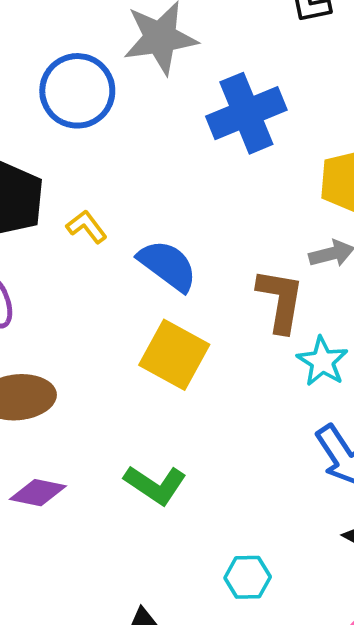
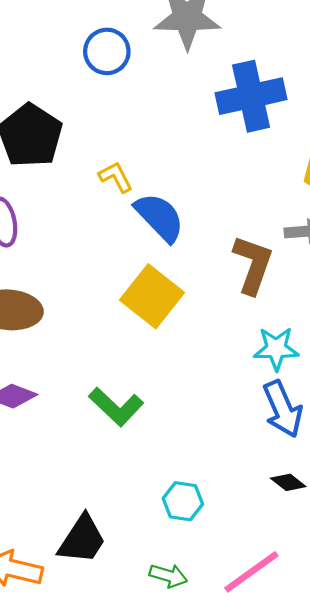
blue circle: (77, 91) -> (107, 51), size x0.7
yellow L-shape: (87, 227) -> (116, 177), moved
cyan star: (322, 361) -> (276, 349), moved, turned 30

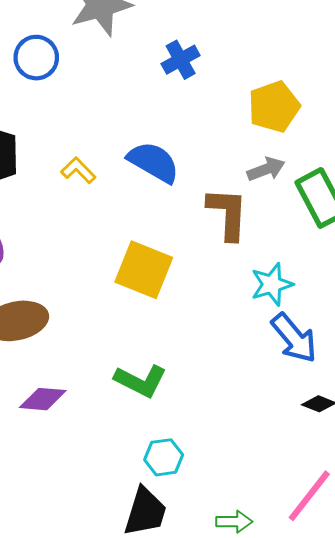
blue cross: (251, 96) -> (181, 60), size x0.6
blue semicircle: (160, 217) -> (153, 162), moved
cyan hexagon: (183, 501) -> (164, 457), moved

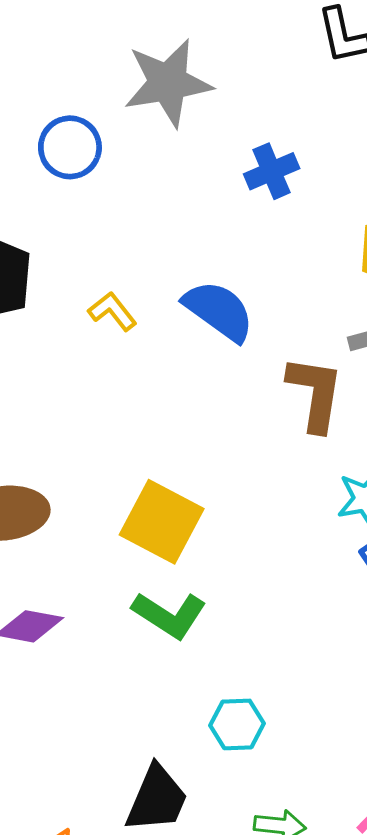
yellow square: (144, 270) -> (162, 522), moved
cyan hexagon: (164, 457) -> (237, 724), moved

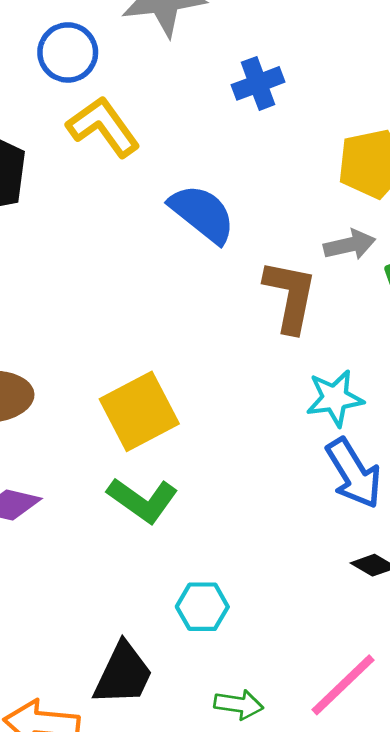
yellow L-shape: (112, 311) -> (103, 127), moved, size x1.6
yellow square: (162, 522) -> (139, 411), turned 32

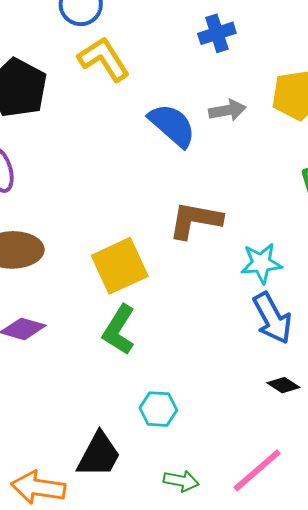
gray arrow: (350, 245) -> (227, 110), moved
brown L-shape: (290, 296) -> (195, 220), moved, turned -94
green L-shape: (143, 500) -> (119, 330), turned 84

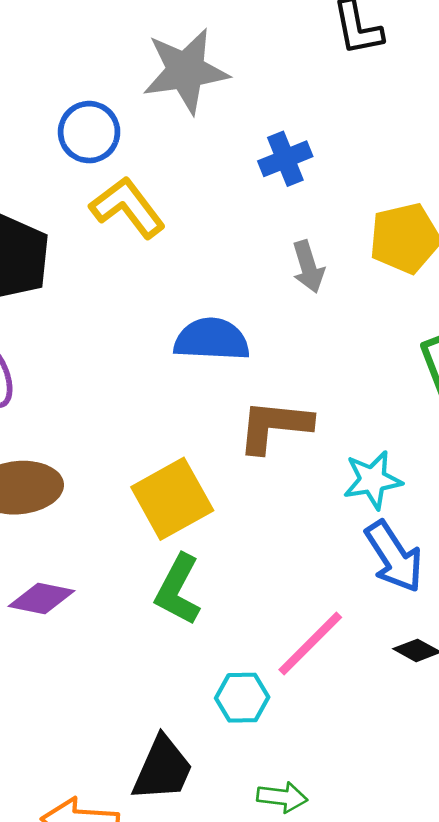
gray arrow: (227, 110) -> (308, 267), turned 87
blue semicircle: (172, 125) -> (212, 339), moved, turned -34
pink line: (257, 470) -> (310, 644), moved

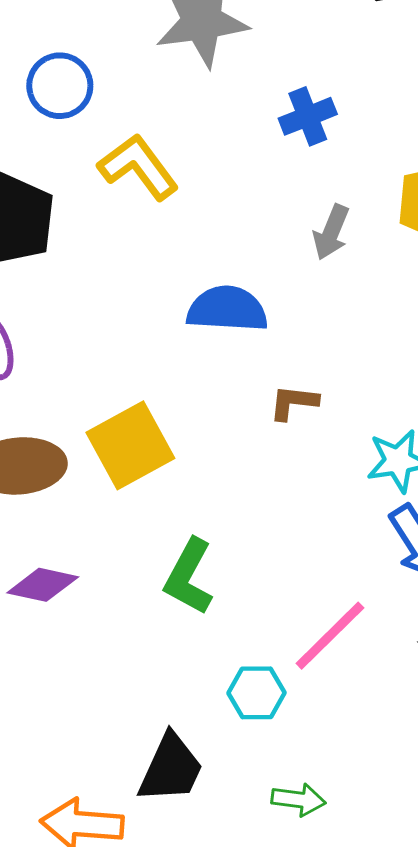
blue circle: (89, 132) -> (60, 86), moved
gray arrow: (308, 267) -> (331, 232), turned 39
brown L-shape: (274, 426) -> (294, 402), size x0.6
yellow square: (172, 499) -> (130, 445), moved

